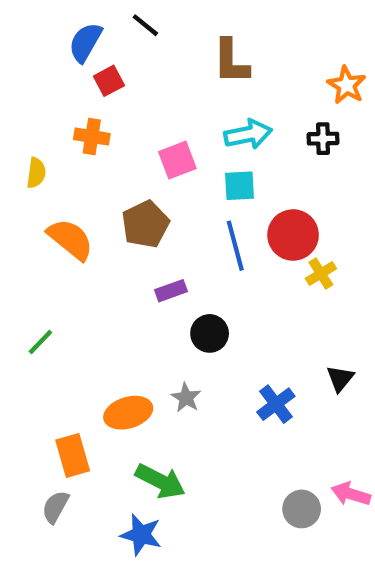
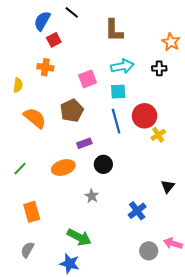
blue cross: (276, 404) -> (137, 211), moved
orange ellipse: (128, 413) -> (63, 168), moved
orange rectangle: (73, 455) -> (32, 212), moved

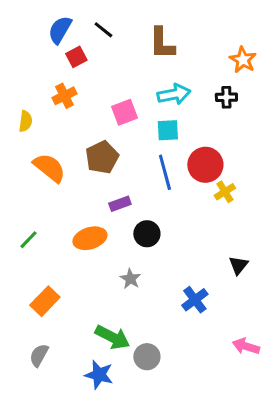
black line: (72, 12) -> (103, 30), moved
orange cross: (45, 67) -> (64, 96), turned -35
orange rectangle: (32, 212) -> (45, 301), turned 60
gray circle: (149, 251) -> (147, 357), moved

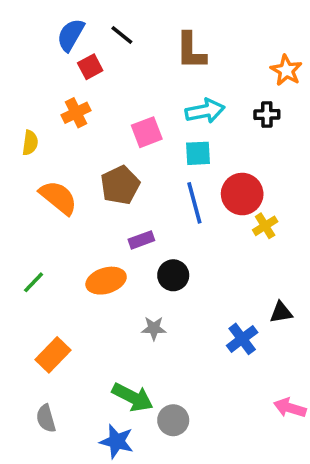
black triangle: (238, 265) -> (281, 312), turned 42
gray star: (130, 279) -> (154, 328), turned -30
blue cross: (195, 300) -> (242, 339), moved
gray semicircle: (39, 355) -> (46, 418), turned -45

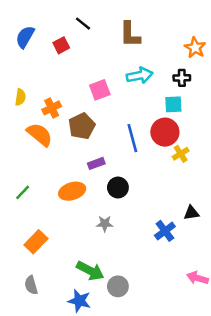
blue semicircle: (71, 35) -> (25, 37), moved
orange cross: (76, 113) -> (52, 108), moved
cyan square: (198, 153) -> (173, 104), moved

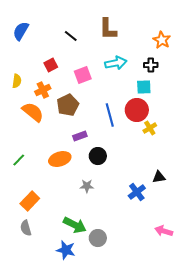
black line: (83, 24) -> (71, 36), moved
red square: (61, 45) -> (51, 65), moved
gray semicircle: (31, 285) -> (26, 228), moved

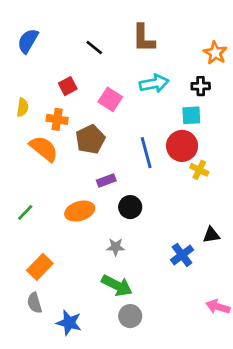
pink square: (83, 75) -> (110, 99), turned -36
orange cross: (43, 90) -> (57, 119), turned 35
yellow cross: (150, 128) -> (199, 170), turned -32
green arrow: (75, 225) -> (117, 285), moved
blue star: (66, 250) -> (69, 323), moved

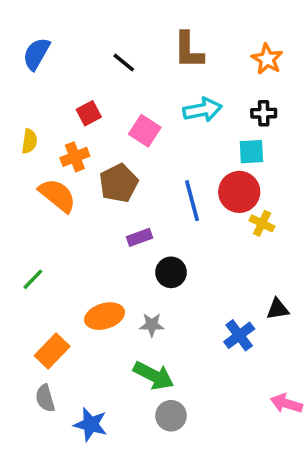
orange star: (215, 53) -> (267, 59), moved
orange cross: (57, 119) -> (75, 157), turned -30
orange ellipse: (80, 211) -> (105, 316), moved

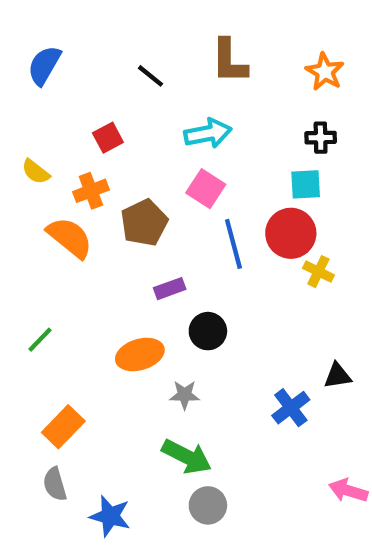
cyan arrow: (202, 110) -> (208, 133), moved
pink square: (145, 131) -> (206, 189), moved
yellow semicircle: (29, 141) -> (36, 172), turned 120
orange ellipse: (105, 316) -> (140, 354), moved

